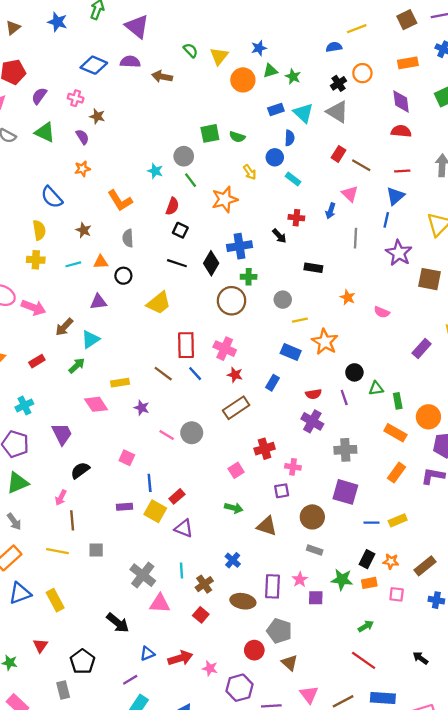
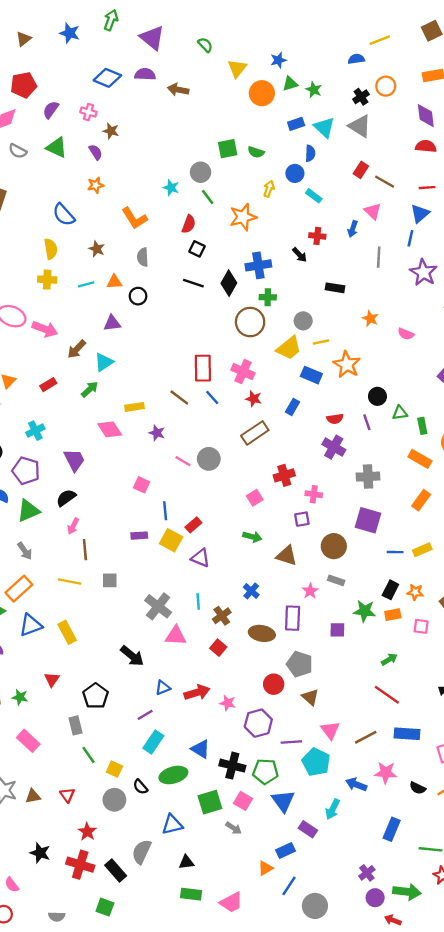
green semicircle: (191, 50) -> (205, 45), moved
yellow arrow: (250, 172) -> (269, 189), turned -126
yellow trapezoid: (159, 303) -> (289, 348), moved
black semicircle: (80, 470) -> (66, 498), moved
pink star: (300, 580) -> (310, 591), moved

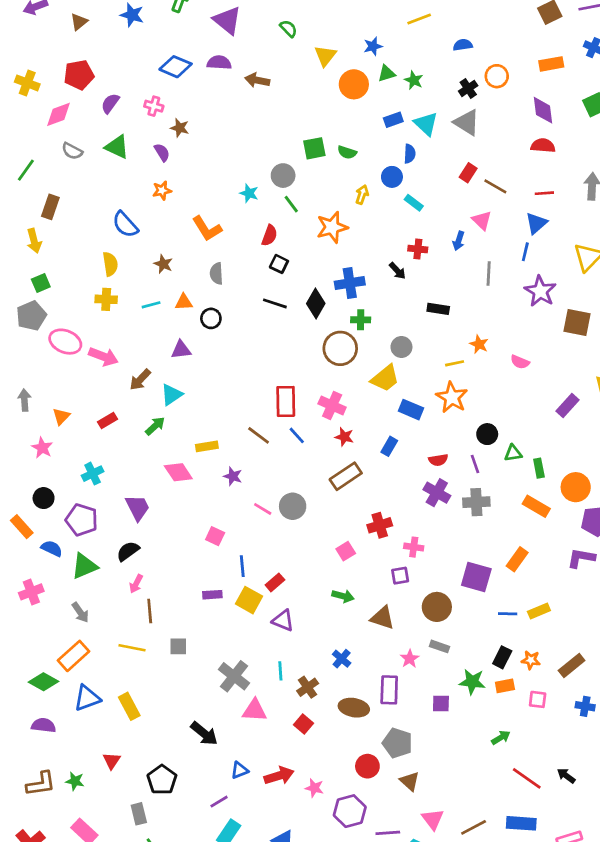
yellow line: (380, 40) -> (419, 19), moved
yellow line: (321, 342) -> (455, 363), moved
gray cross: (368, 477) -> (476, 502), moved
orange rectangle: (421, 500) -> (517, 559), moved
red line: (387, 695) -> (527, 778), moved

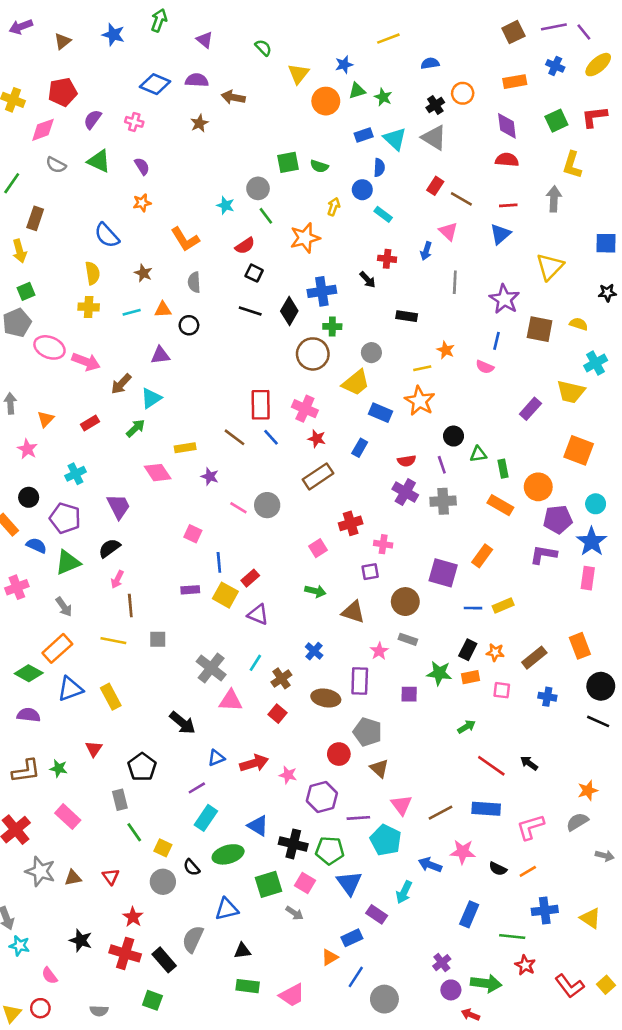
purple triangle: (227, 20) -> (205, 40), size x0.6
brown star: (180, 128) -> (199, 123), moved, turned 30
red semicircle: (269, 235) -> (245, 246), turned 36
blue line: (525, 252) -> (497, 341), moved
cyan line: (280, 671) -> (255, 663), turned 36

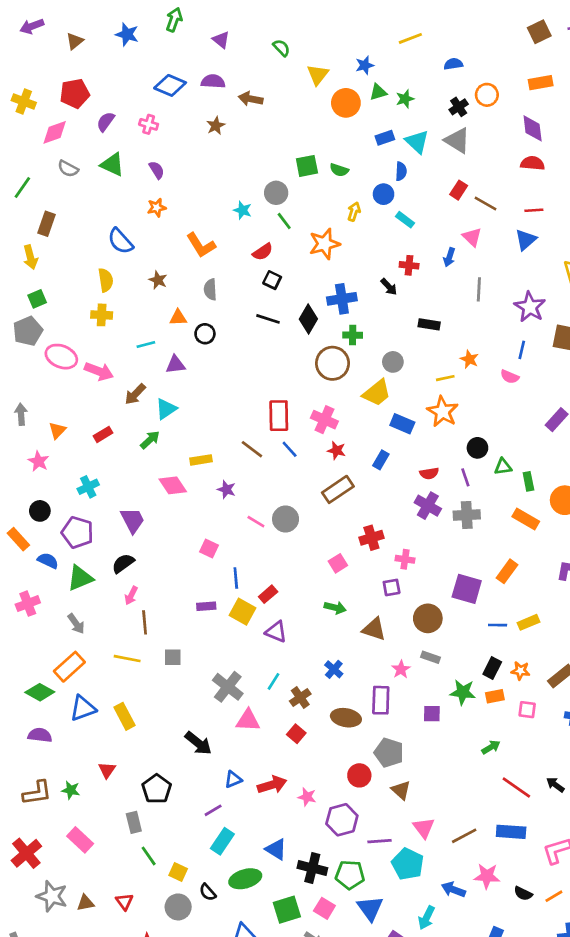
green star: (383, 97) -> (405, 99), turned 30
cyan line: (132, 312) -> (146, 344), moved

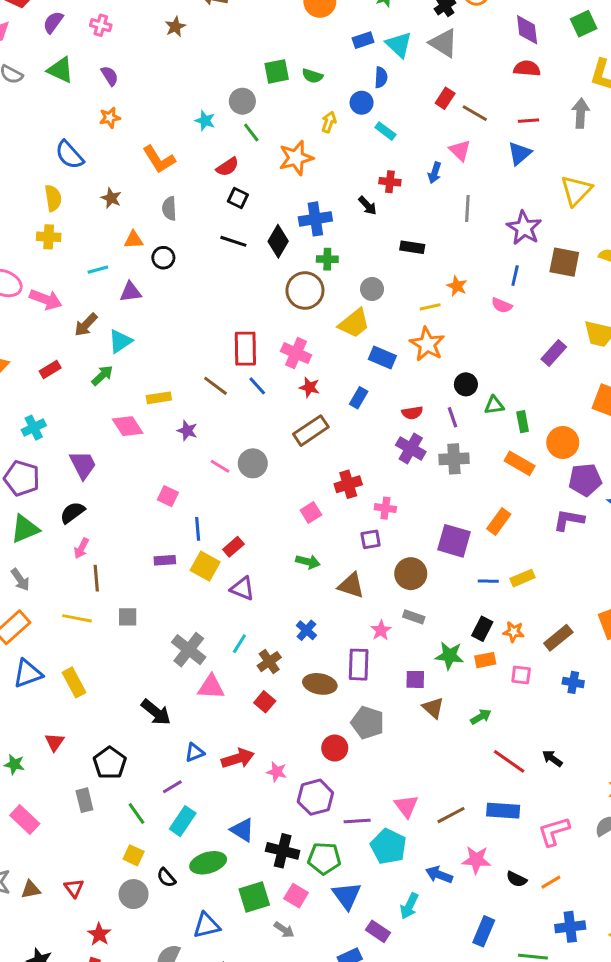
brown triangle: (401, 790) -> (433, 708), moved
green line: (149, 856) -> (137, 814), moved

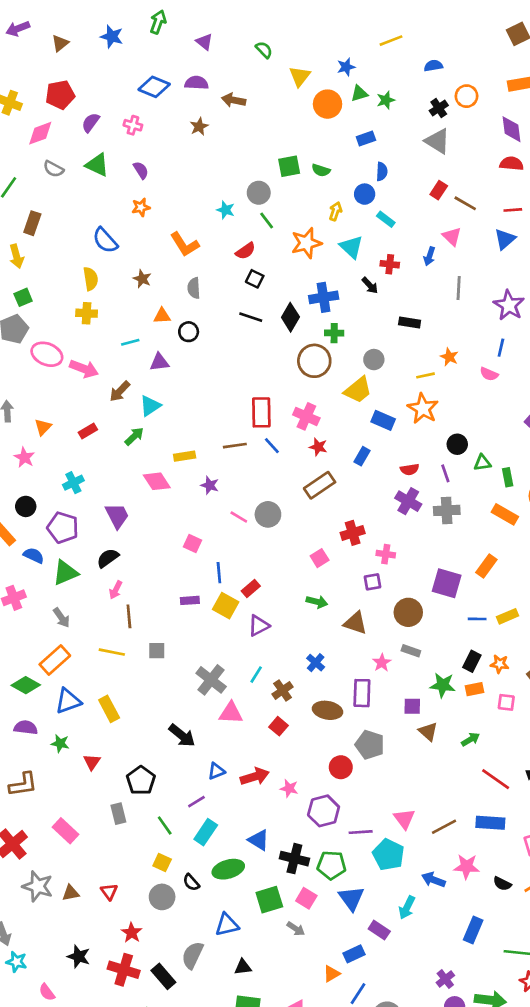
cyan triangle: (399, 45) -> (351, 247), moved
brown line: (216, 386) -> (235, 446), turned -45
purple triangle: (242, 589) -> (259, 626), turned -50
green star: (14, 764) -> (60, 743), moved

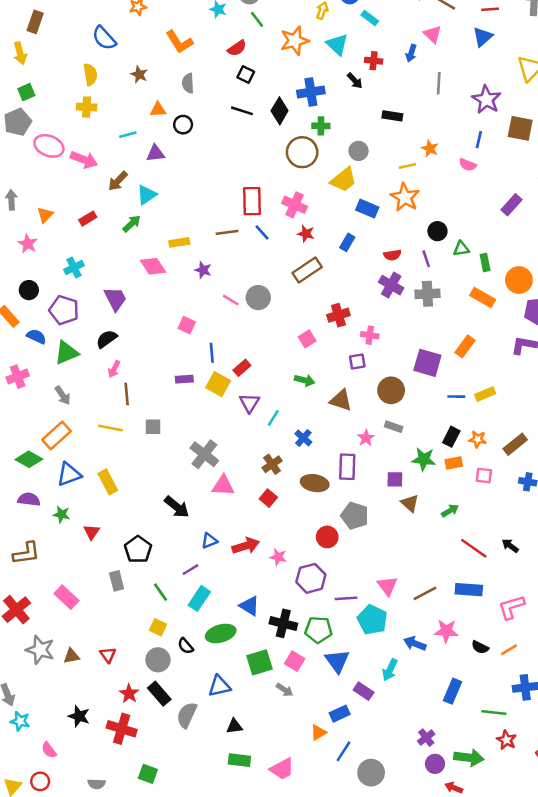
purple triangle: (259, 626) -> (249, 403), turned -30
cyan line: (256, 675) -> (273, 418), moved
black rectangle: (163, 976) -> (159, 694), moved

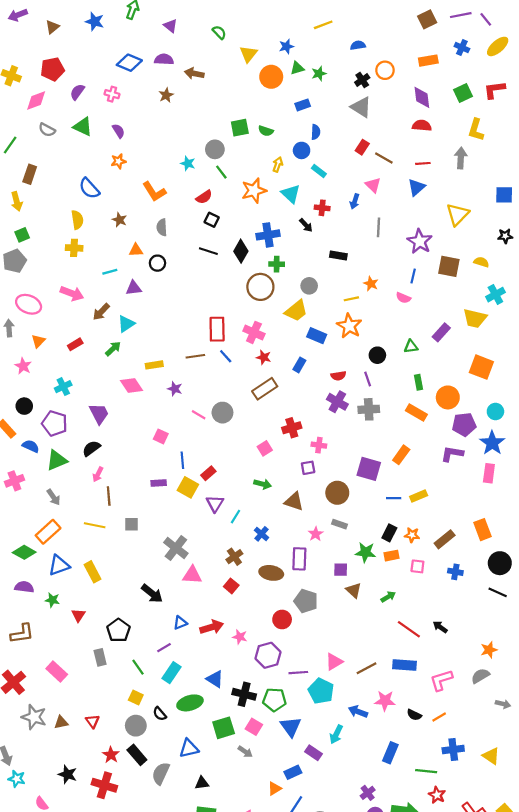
pink ellipse: (49, 146) -> (29, 304), moved
green triangle: (461, 249) -> (411, 347), moved
pink triangle: (387, 586) -> (334, 662), turned 36

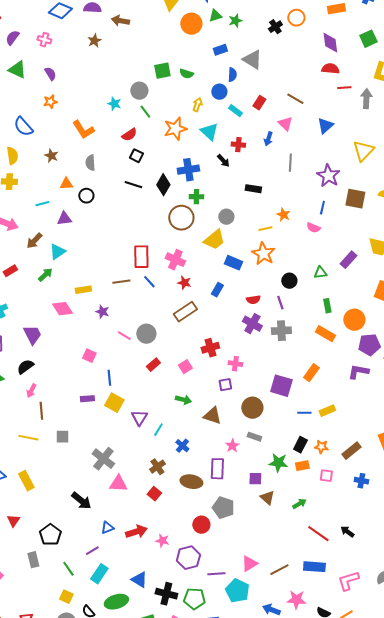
gray triangle: (361, 107) -> (252, 60), moved
red rectangle: (362, 147) -> (259, 103), moved
red line: (423, 163) -> (344, 88), moved
red rectangle: (208, 473) -> (153, 365), moved

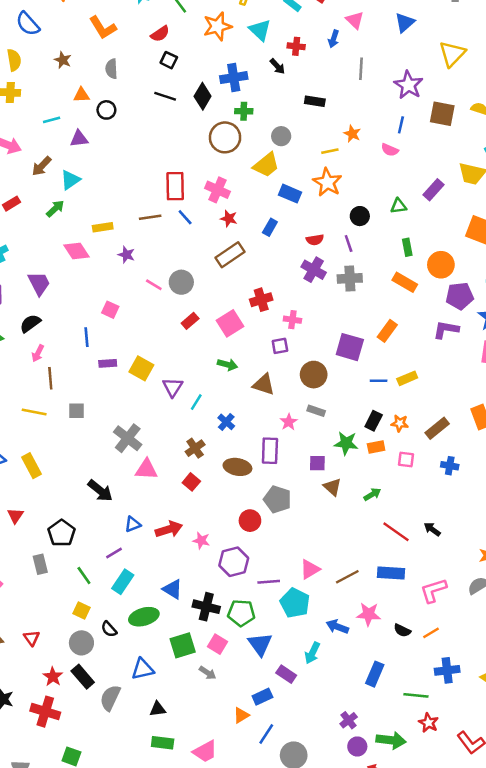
pink square: (185, 367) -> (230, 323), size x1.5
blue line: (109, 378) -> (86, 337), moved

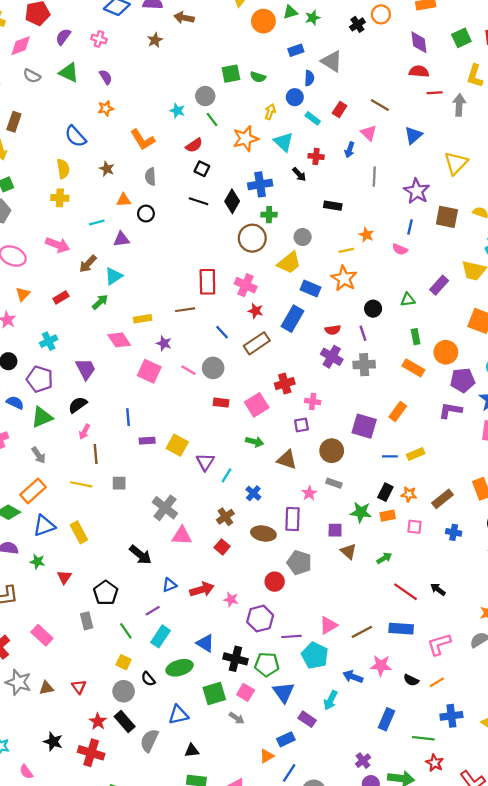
blue line: (185, 217) -> (222, 332), moved
blue rectangle: (270, 227) -> (293, 319), size x1.6
pink square: (110, 310) -> (149, 371), moved, size x1.5
red rectangle: (190, 321) -> (221, 403), turned 48

